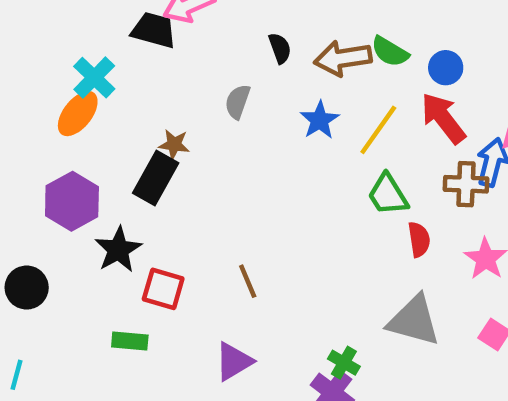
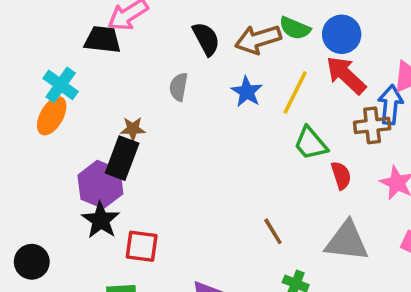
black semicircle: (280, 48) -> (206, 39), size x1.4
blue circle: (446, 68) -> (342, 34), size x1.4
purple hexagon: (72, 201) -> (100, 184), moved
brown line: (248, 281) -> (273, 231), moved

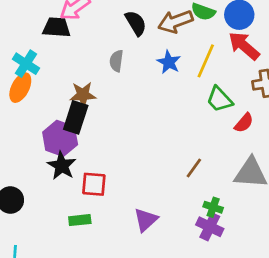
brown star: (133, 129) -> (83, 95), size x1.4
red semicircle: (341, 175) -> (244, 123), turned 60
brown line: (273, 231) -> (194, 168), turned 70

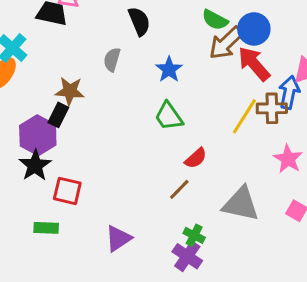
brown arrow: (175, 22) -> (226, 43), moved, turned -32
yellow line: (206, 61) -> (244, 116), moved
green trapezoid: (219, 99) -> (169, 116), moved
black rectangle: (76, 117) -> (58, 115), size x0.7
red semicircle: (244, 123) -> (196, 158), moved

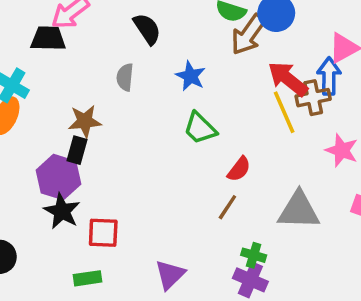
red arrow: (254, 64) -> (288, 79), moved
yellow line: (244, 116) -> (284, 112), turned -45

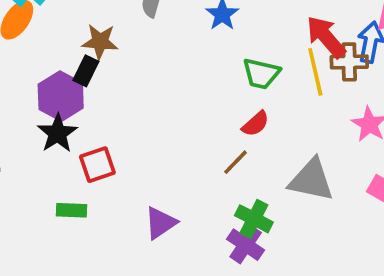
green trapezoid: (200, 128) -> (261, 74), moved, turned -42
red square: (103, 233) -> (97, 165), turned -32
green cross: (254, 255) -> (254, 219), size x1.4

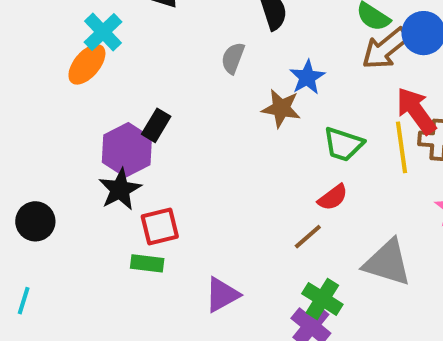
brown star: (100, 42) -> (281, 108), moved
green rectangle: (71, 210) -> (147, 263), moved

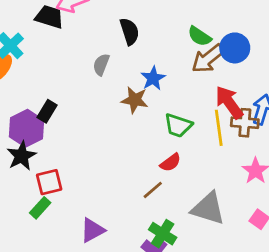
green rectangle: (147, 263) -> (40, 208), turned -55

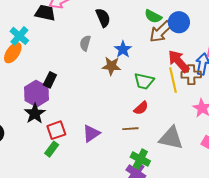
brown line: (153, 190) -> (130, 129), turned 42
purple triangle: (92, 230) -> (91, 133), moved

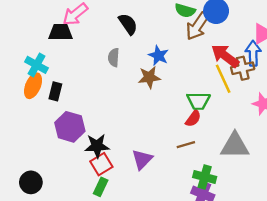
black rectangle: (50, 80) -> (55, 91), moved
green trapezoid: (144, 81) -> (198, 101), moved
black star: (35, 114) -> (97, 146), moved, turned -30

